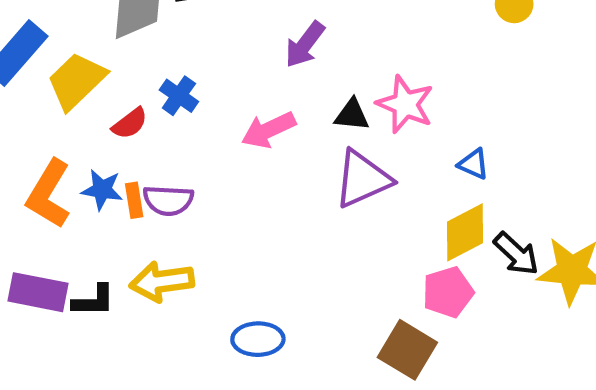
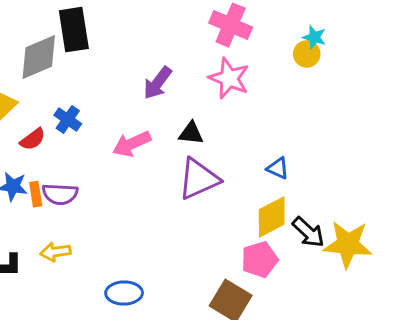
pink star: (405, 104) -> (229, 78), moved
yellow arrow: (162, 281) -> (56, 252), size x0.7

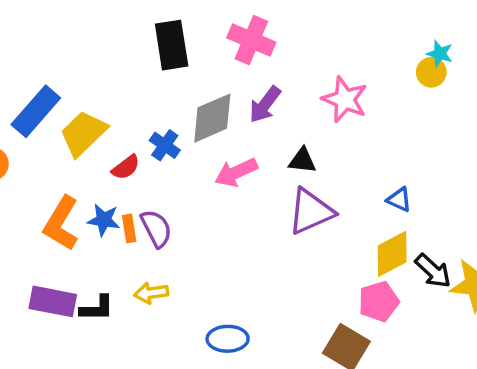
pink cross: (231, 25) -> (251, 40), moved
gray diamond: (39, 57) -> (212, 118), moved
purple semicircle: (60, 194) -> (156, 228), turned -120

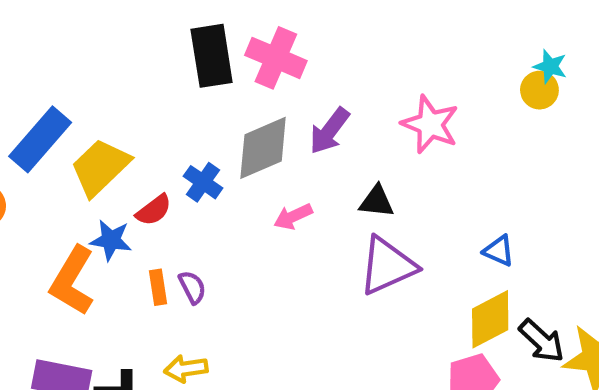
pink cross: (251, 40) -> (276, 58), moved
pink arrow: (236, 172) -> (293, 216), size x0.7
blue star: (104, 220) -> (111, 240), moved
purple semicircle: (156, 228) -> (192, 287), size x0.7

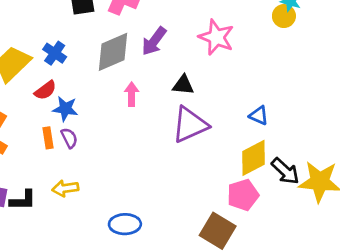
blue cross: (203, 182) -> (55, 53), moved
pink arrow: (293, 216) -> (132, 94), turned 115
blue star: (111, 240) -> (65, 109), moved

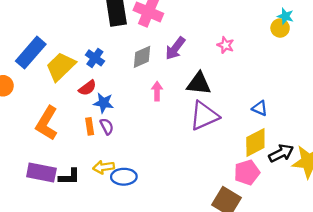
pink star: (216, 37) -> (225, 45), size x0.6
gray diamond: (113, 52) -> (142, 57), size x0.7
black triangle: (183, 85) -> (199, 84), size x1.4
black arrow: (285, 171) -> (281, 153), turned -70
blue ellipse: (125, 224) -> (124, 177), moved

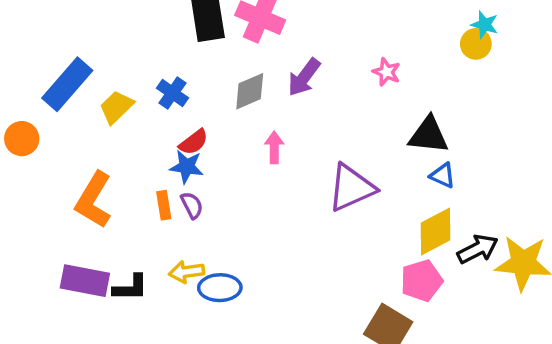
yellow trapezoid: (61, 67) -> (116, 107), size x0.7
black triangle: (199, 84) -> (429, 135), moved
red semicircle: (87, 88) -> (194, 142), moved

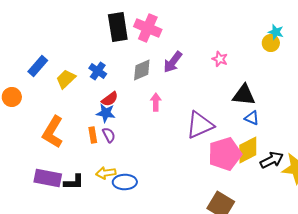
blue rectangle: (67, 84) -> (38, 66), size x0.7
pink pentagon: (421, 281) -> (225, 154), moved, size x1.4

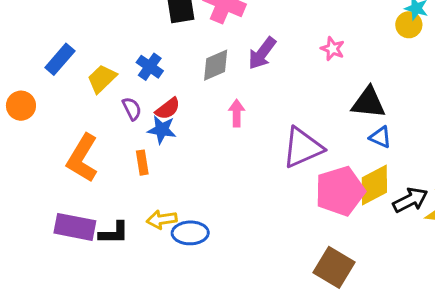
purple semicircle: (109, 135) -> (132, 109), moved

